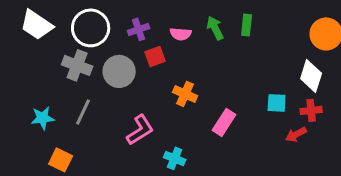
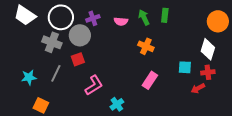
red square: (155, 56) -> (78, 59), moved
gray circle: (119, 71) -> (80, 35), moved
orange cross: (185, 94) -> (146, 46), moved
cyan cross: (175, 158) -> (117, 104), turned 32

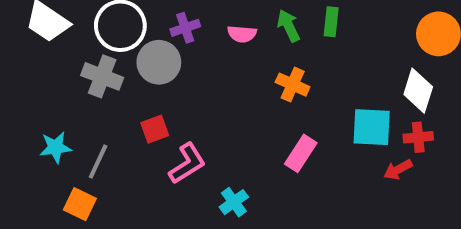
red square: (78, 59) -> (155, 129), moved
cyan square: (185, 67) -> (372, 127), size x1.5
gray line: (56, 73) -> (98, 162), moved

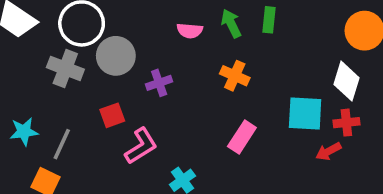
purple cross: (185, 28) -> (159, 83), moved

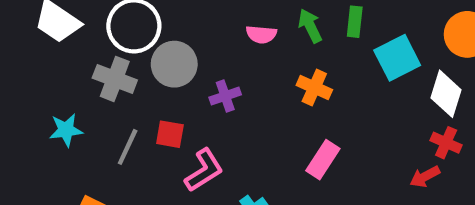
cyan square: (305, 114) -> (397, 58), moved, turned -30
red square: (112, 115) -> (170, 134), turned 30
red cross: (346, 123) -> (446, 143), turned 30
cyan star: (24, 132) -> (66, 130), moved
gray line: (62, 144) -> (128, 147), moved

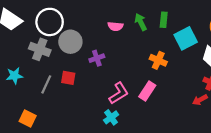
orange cross: (314, 87) -> (158, 60), moved
pink L-shape: (204, 170) -> (119, 93), moved

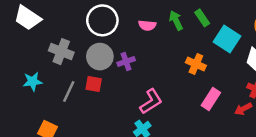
green rectangle: (164, 20) -> (202, 18), turned -40
white circle: (50, 22) -> (102, 20), moved
cyan square: (186, 38) -> (227, 39), turned -30
gray circle: (70, 42) -> (100, 57), moved
pink rectangle: (147, 91) -> (211, 99), moved

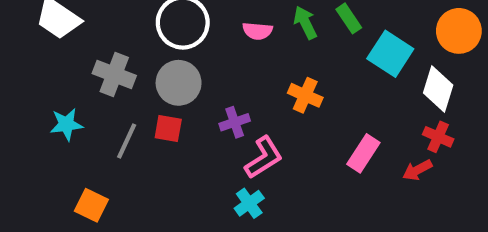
purple cross: (126, 62) -> (235, 122), moved
orange cross: (196, 64) -> (305, 95), moved

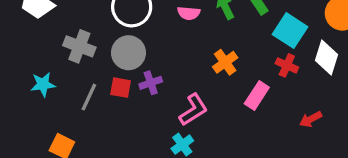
orange cross: (305, 95) -> (225, 62), turned 30
purple cross: (235, 122) -> (151, 83), moved
red cross: (438, 137) -> (287, 65), moved
pink rectangle: (363, 153) -> (257, 96), moved

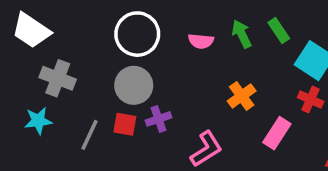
gray cross: (79, 46) -> (58, 78), moved

